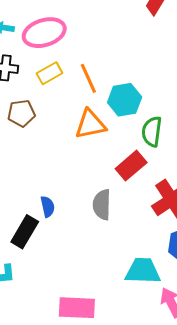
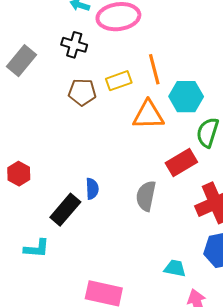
yellow rectangle: (49, 73) -> (119, 81), moved
cyan trapezoid: (143, 271) -> (175, 268), size x0.6

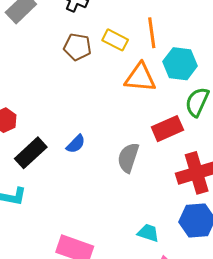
yellow rectangle: (119, 81) -> (115, 40), turned 40
blue semicircle: (92, 189) -> (76, 144), turned 40
black rectangle: (65, 210) -> (31, 153), moved

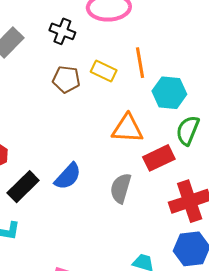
orange triangle: (140, 77) -> (127, 129), moved
blue semicircle: (76, 144) -> (68, 176), size x1.4

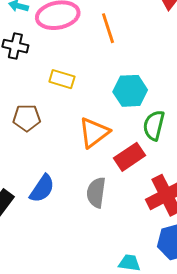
orange line: (140, 63) -> (108, 28), moved
brown pentagon: (66, 79) -> (27, 118), moved
orange triangle: (127, 129) -> (94, 133), turned -32

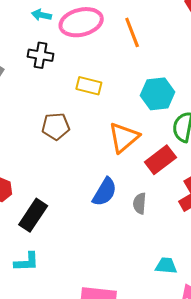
blue semicircle: (42, 189) -> (105, 192), moved
gray semicircle: (96, 192) -> (140, 203), moved, size x0.7

